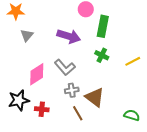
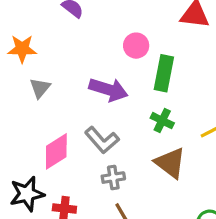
brown triangle: (95, 97) -> (170, 163), moved

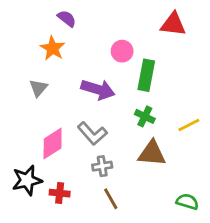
orange star: (22, 49) -> (53, 48), moved, turned 30
brown triangle: (170, 163) -> (152, 153), turned -32

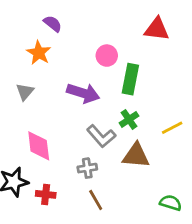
green cross: (145, 116) -> (129, 119), turned 30
gray L-shape: (92, 133) -> (101, 136), moved
pink diamond: (53, 143) -> (39, 146), turned -64

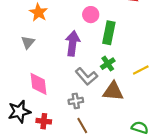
purple arrow: (83, 93) -> (73, 43), turned -100

